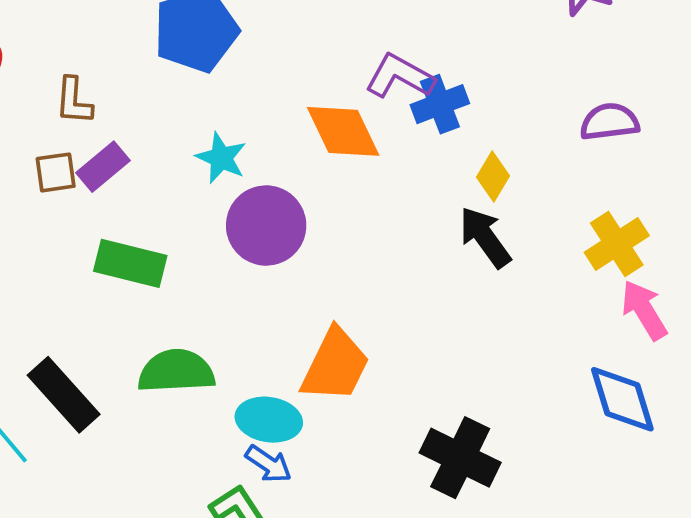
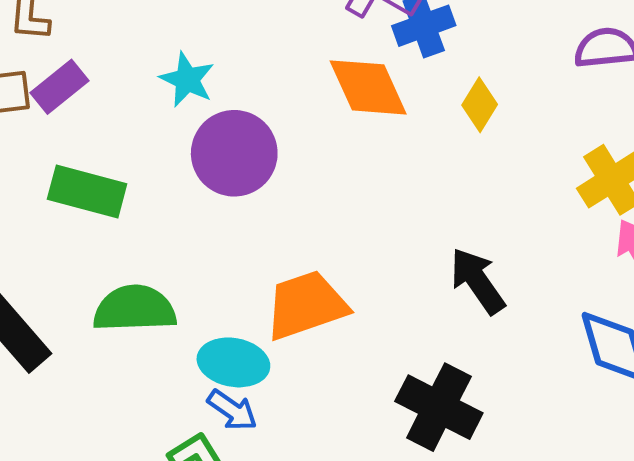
orange diamond: (343, 131) -> (368, 87), moved
black arrow: (485, 237) -> (477, 281), moved
orange trapezoid: (335, 365) -> (306, 305), turned -136

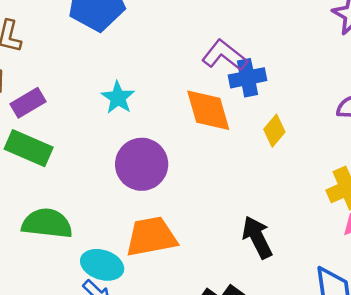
cyan star: (187, 80) -> (118, 98), moved
purple rectangle: (60, 87) -> (28, 103), moved
purple circle: (234, 153) -> (142, 164), moved

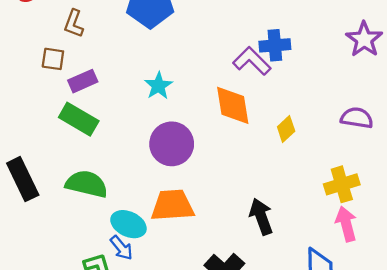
blue cross: (248, 78) -> (275, 45), moved

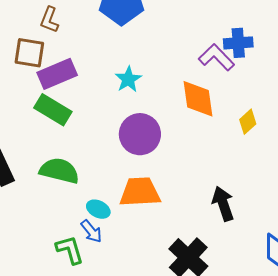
brown square: (53, 59) -> (29, 53), size x1.4
purple rectangle: (83, 81) -> (57, 74), size x1.4
cyan ellipse: (128, 224) -> (98, 209), size x0.7

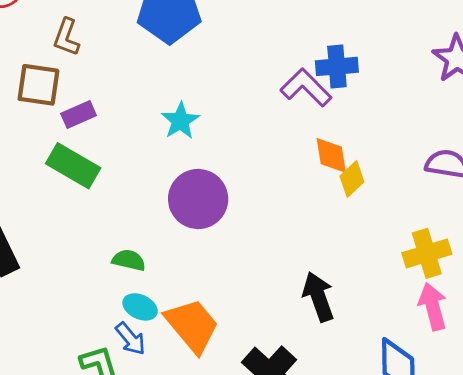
purple rectangle: (57, 74) -> (79, 114), size x0.6
orange diamond: (198, 99) -> (331, 155), moved, size x0.7
green semicircle: (59, 171) -> (129, 260), moved, size x0.6
orange trapezoid: (140, 192) -> (192, 325), moved, turned 54

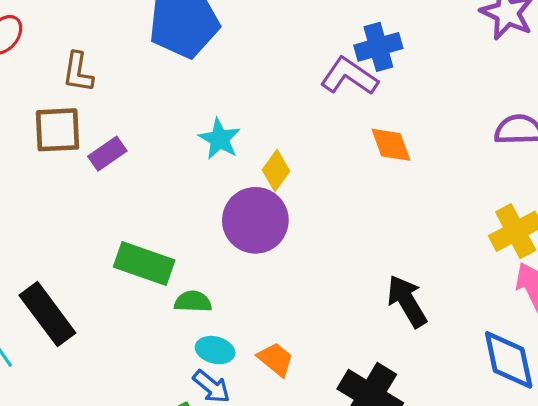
green rectangle: (73, 166) -> (144, 263), moved
yellow diamond: (352, 179) -> (276, 171), moved
orange trapezoid: (192, 325) -> (276, 359), size x0.6

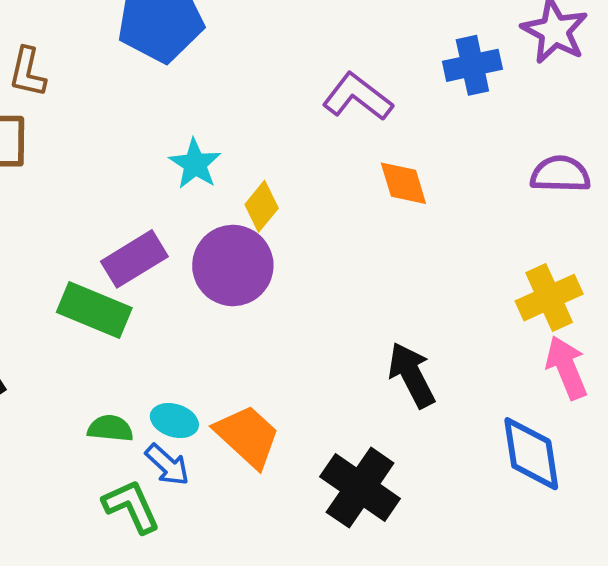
blue cross: (378, 47) -> (472, 65), moved
purple rectangle: (107, 154) -> (134, 259), moved, size x1.4
green semicircle: (193, 302) -> (110, 428), moved
orange trapezoid: (276, 359) -> (247, 436), size x1.5

